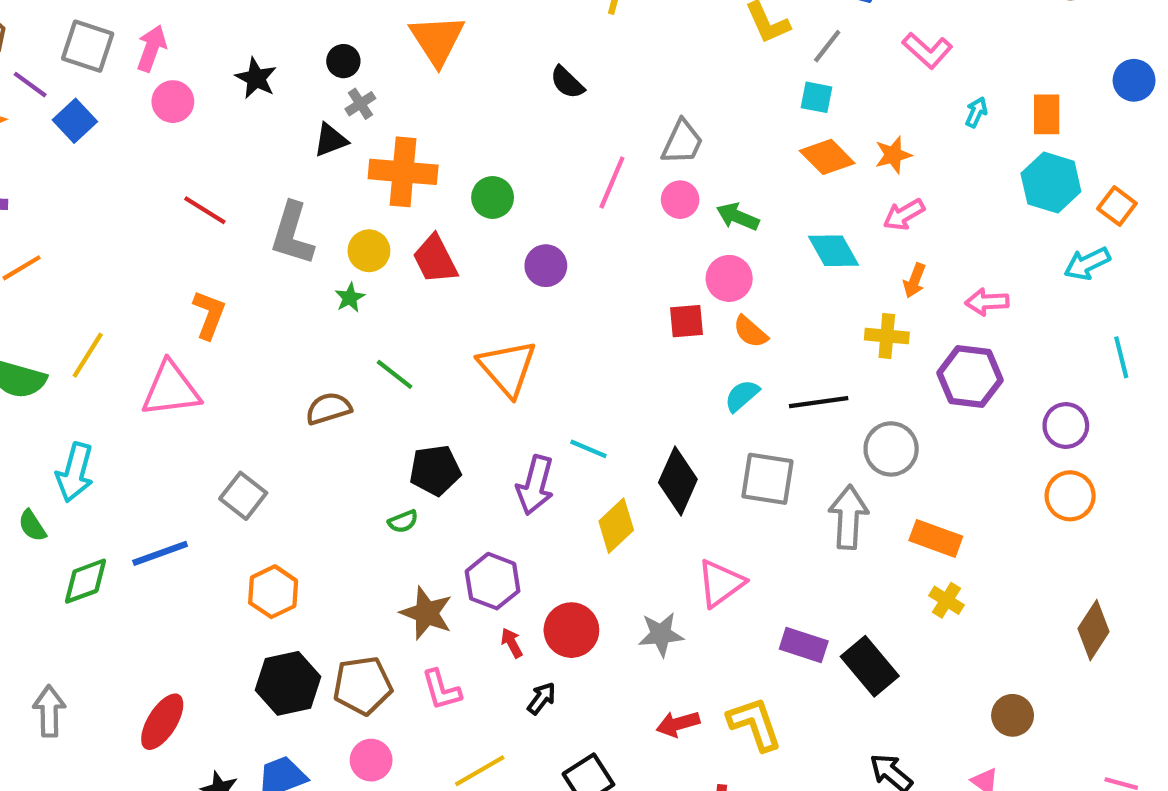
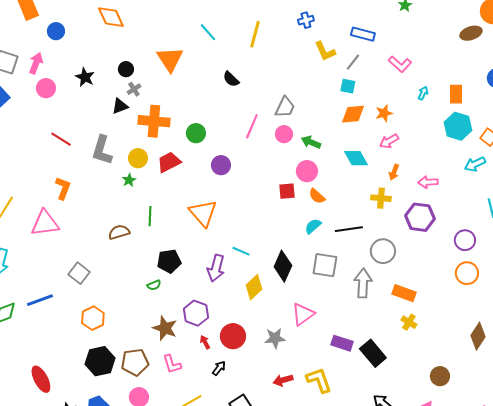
orange diamond: (827, 157) -> (353, 114), turned -50
red trapezoid: (435, 259) -> (169, 162), turned 90
green line: (395, 374) -> (150, 216), turned 54
red ellipse: (162, 722) -> (41, 379), turned -60

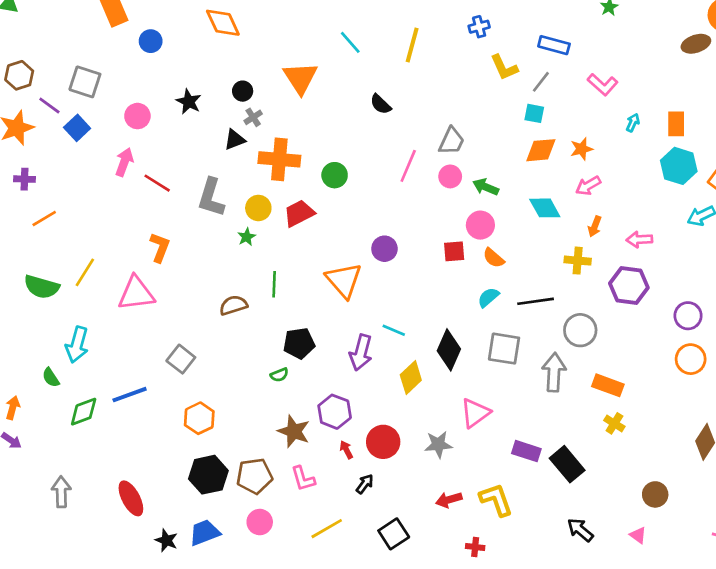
pink arrow: (36, 63) -> (124, 162), moved
purple circle: (221, 165) -> (384, 249), moved

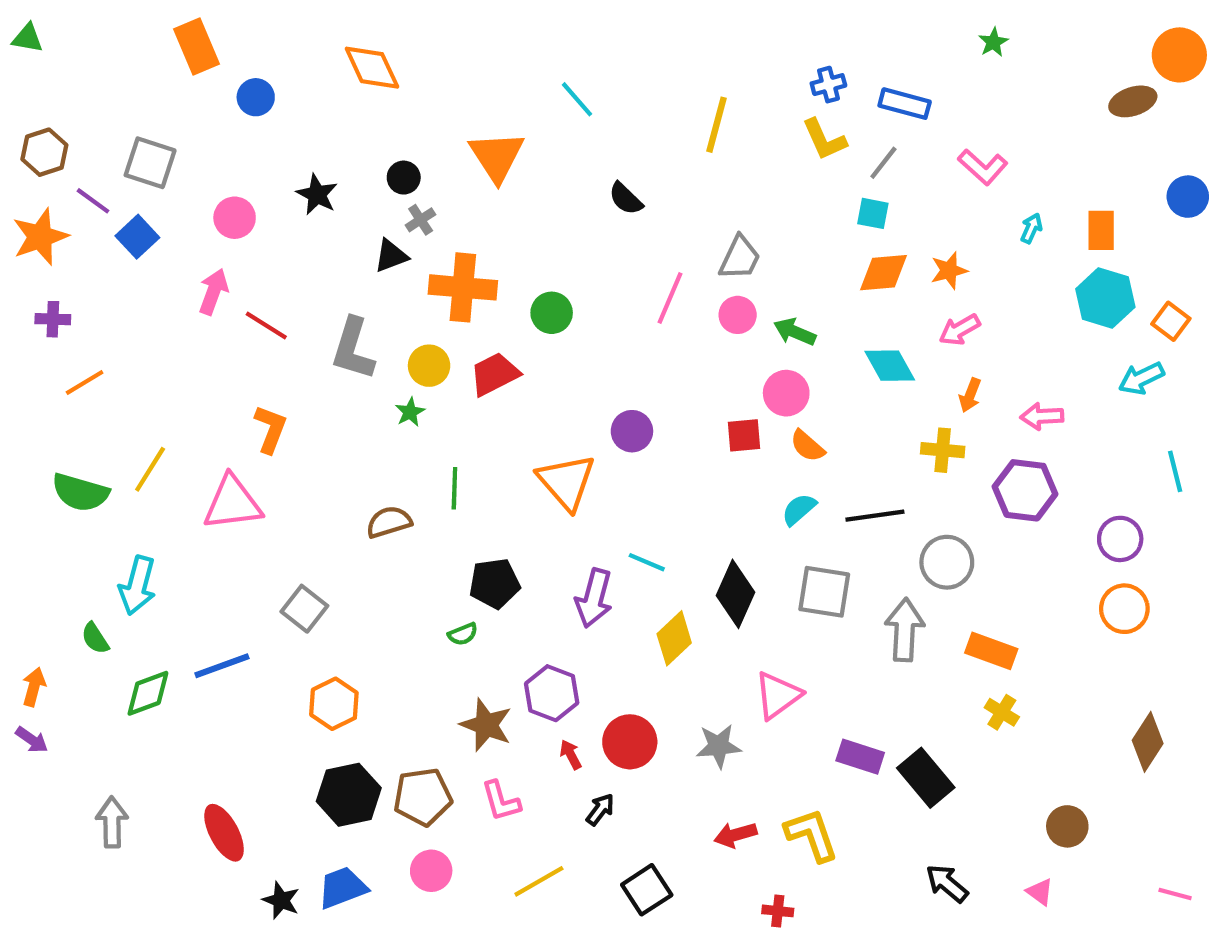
blue cross: (479, 27) -> (828, 85), moved
yellow line: (412, 45) -> (716, 125), moved

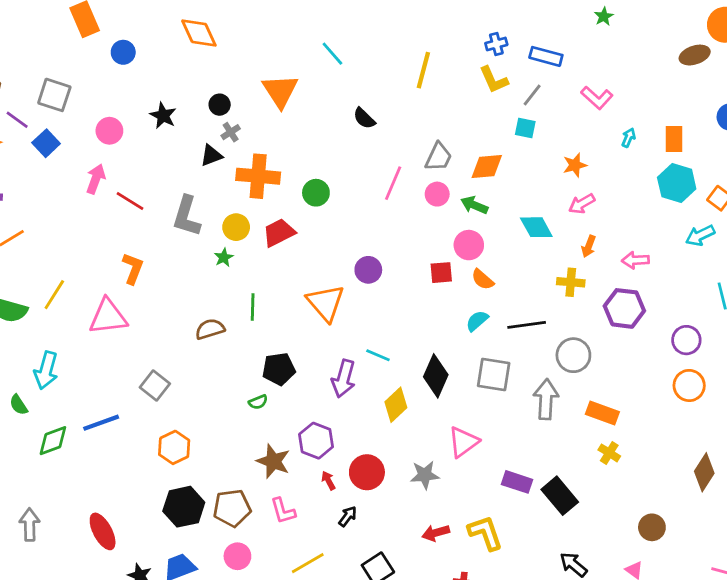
orange diamond: (883, 273) -> (487, 167), moved

